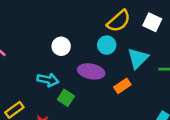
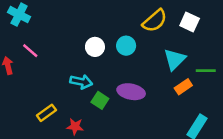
cyan circle: (107, 45) -> (126, 46), moved
purple ellipse: (91, 71) -> (131, 92), moved
orange rectangle: (122, 86) -> (183, 87), moved

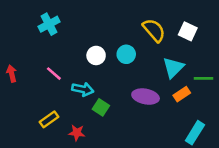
cyan cross: (19, 15) -> (49, 24), moved, turned 35
yellow semicircle: (155, 21) -> (154, 30), turned -90
pink line: (30, 51) -> (54, 74), moved
purple ellipse: (131, 92) -> (146, 97), moved

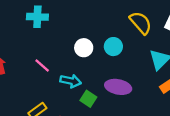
cyan cross: (49, 24) -> (37, 17), turned 30
purple ellipse: (146, 97) -> (118, 87), moved

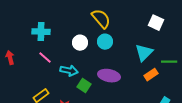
cyan cross: (37, 17) -> (41, 32), moved
yellow semicircle: (141, 23) -> (101, 19), moved

